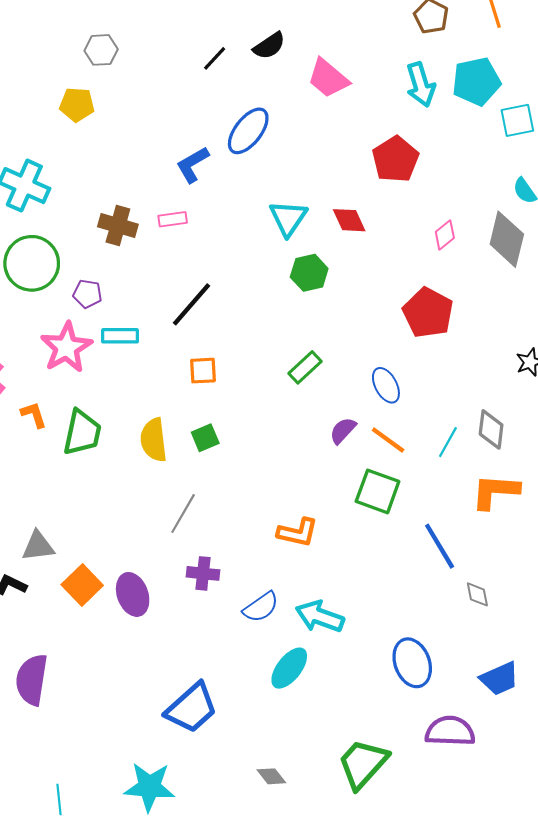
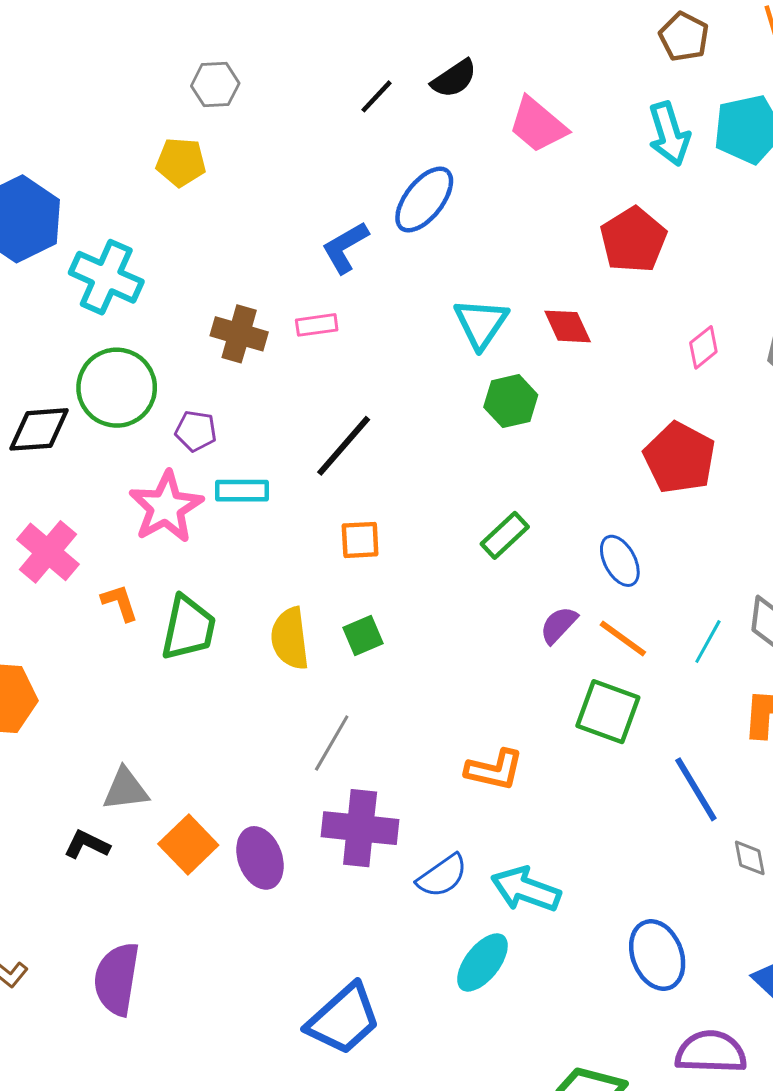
purple cross: (203, 573) -> (360, 828), size x1.6

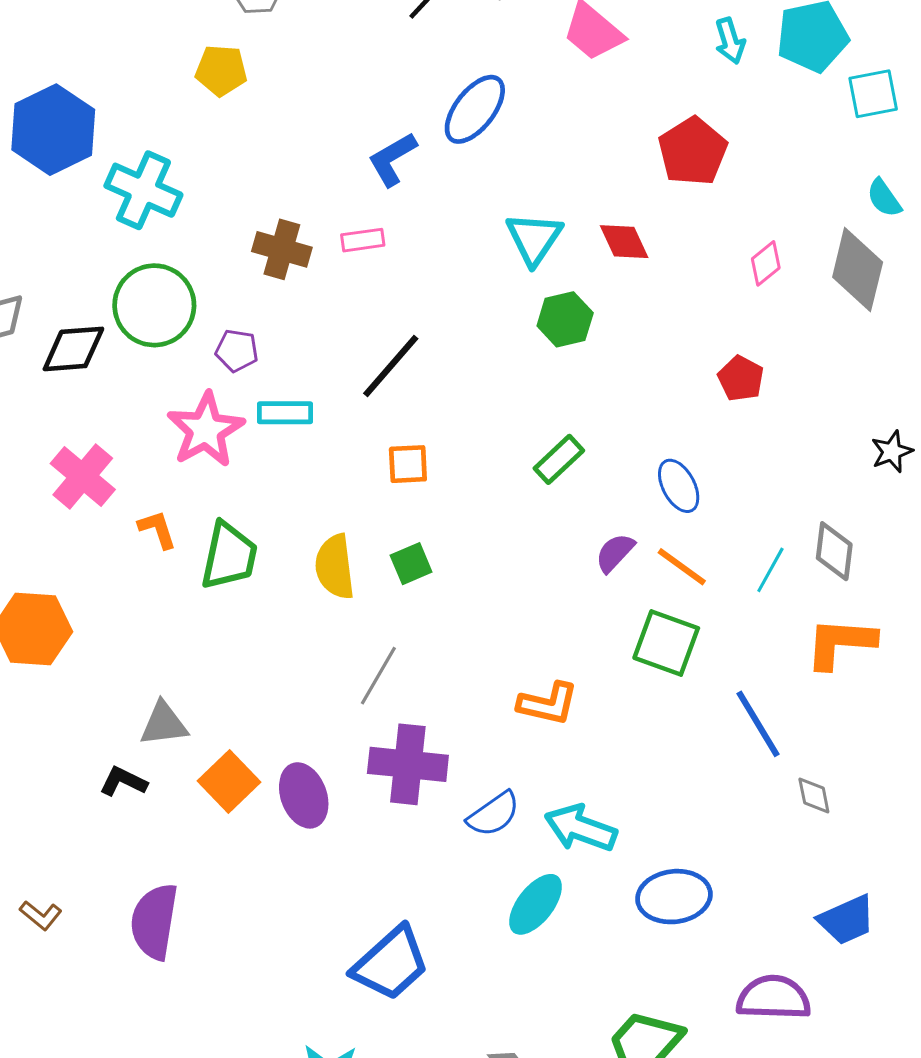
cyan arrow: (669, 134) -> (730, 41), size x0.7
red pentagon: (680, 458) -> (741, 378), size x0.6
blue ellipse: (657, 955) -> (674, 897), moved, turned -76

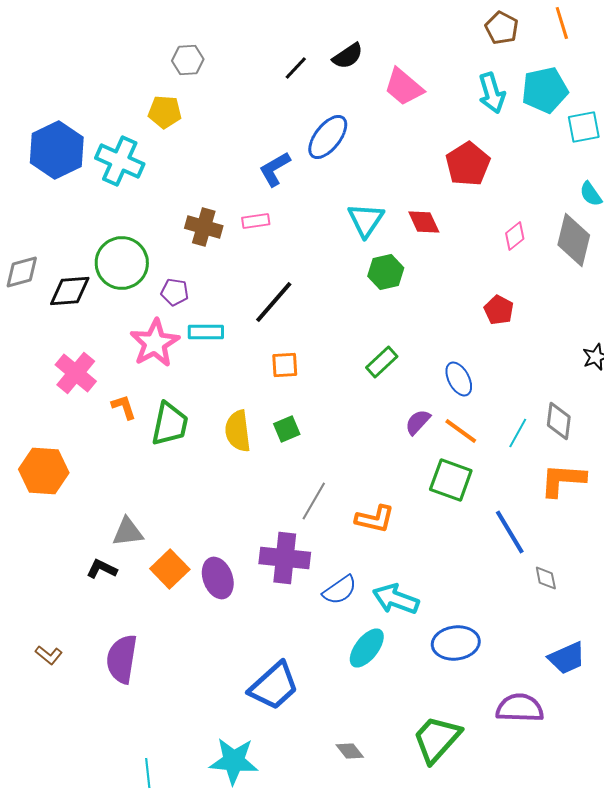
cyan arrow: (730, 41) -> (492, 93), size x1.4
cyan cross: (143, 190) -> (120, 161), moved
gray line: (378, 676) -> (314, 501), moved

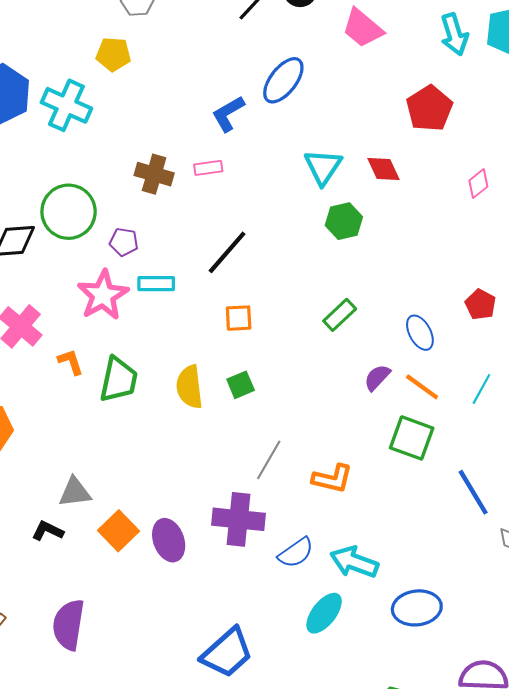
red pentagon: (499, 310) -> (480, 304), moved

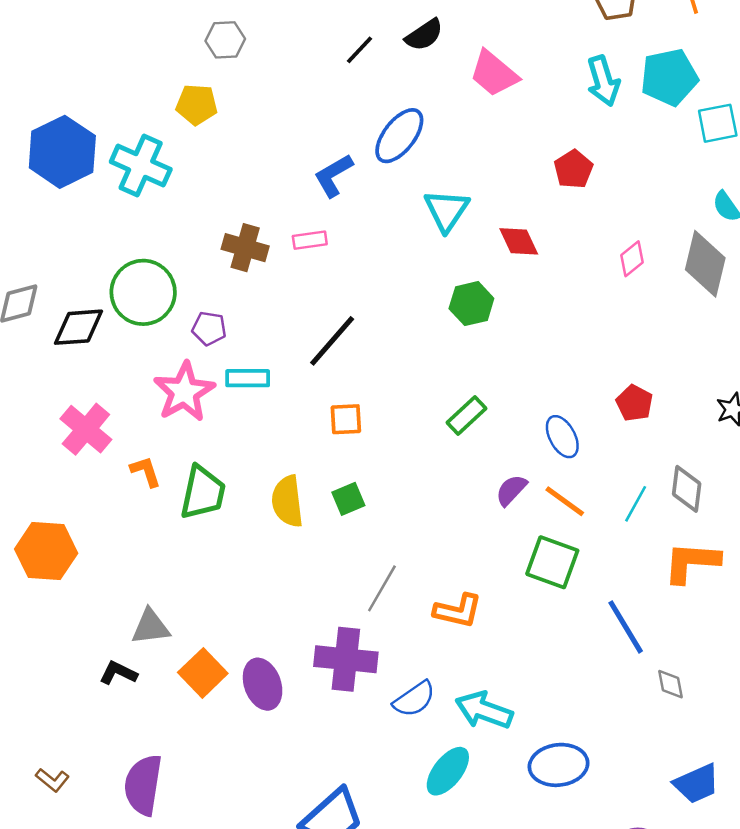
red pentagon: (429, 108) -> (573, 169), size x0.7
cyan triangle: (323, 167) -> (447, 210), moved

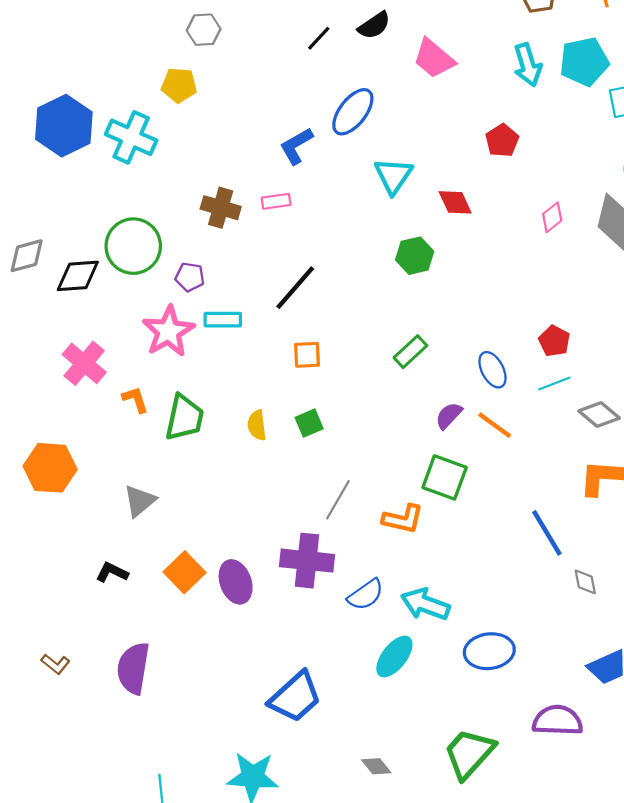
gray diamond: (687, 489) -> (599, 415), turned -57
yellow semicircle: (287, 501) -> (257, 425), size x0.7
cyan line: (636, 504) -> (554, 384), moved, turned 40
green square: (552, 562) -> (445, 477), moved
gray triangle: (151, 627) -> (140, 501), moved, turned -33

